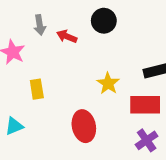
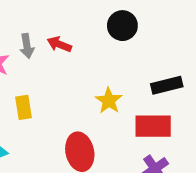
black circle: (104, 21) -> (122, 26), moved
gray arrow: (40, 25) -> (27, 46), moved

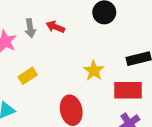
yellow rectangle: (24, 107) -> (28, 76), turned 66

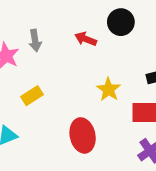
red arrow: (55, 27) -> (86, 39), moved

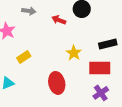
gray arrow: (35, 40) -> (29, 11), moved, turned -72

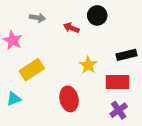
yellow rectangle: (24, 57) -> (32, 70), size x1.5

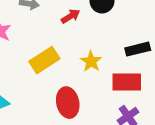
red arrow: (71, 28) -> (70, 16), turned 126
yellow rectangle: (32, 70) -> (44, 60), moved

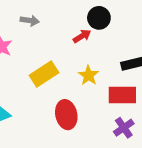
red arrow: (70, 16) -> (82, 36), moved

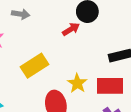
yellow star: (88, 75) -> (77, 83), moved

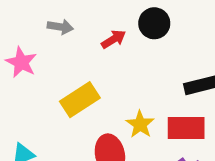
red arrow: (71, 29) -> (113, 39), moved

